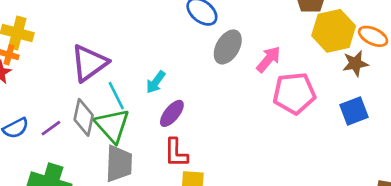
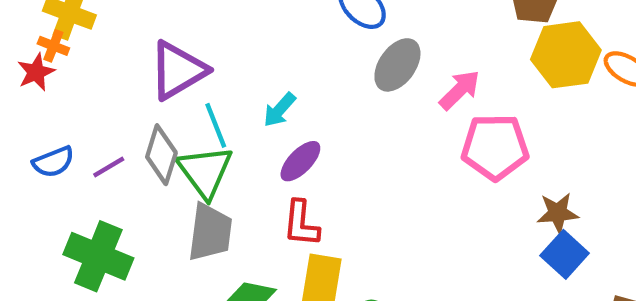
brown star: (355, 63) -> (558, 213), moved
blue square: (354, 111) -> (565, 254), moved, turned -32

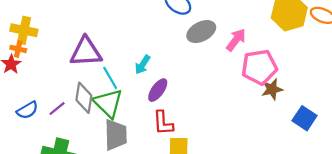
gray ellipse: (397, 65) -> (201, 32), turned 36
purple triangle: (178, 70) -> (86, 52), turned 36
brown star: (558, 213) -> (272, 89), moved

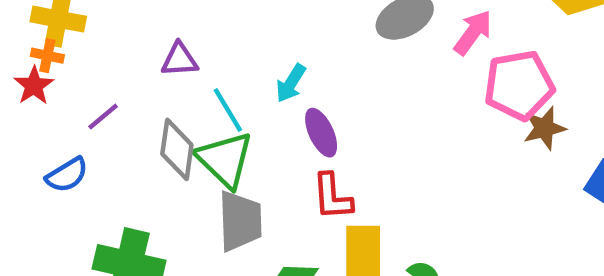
purple triangle: (86, 52) -> (180, 60), size x0.6
purple ellipse: (158, 90) -> (321, 133), turned -60
purple line: (57, 108) -> (103, 117), moved

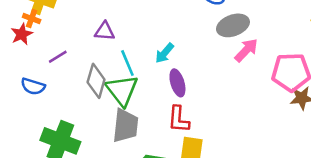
pink arrow: (473, 33) -> (246, 50), moved
blue semicircle: (67, 175) -> (33, 86), turned 40

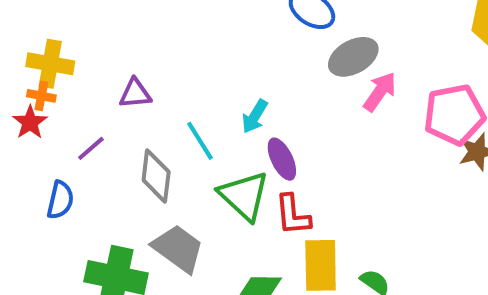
purple triangle: (105, 31) -> (135, 94), moved
blue semicircle: (33, 86) -> (60, 200), turned -85
green triangle: (122, 90) -> (244, 196), moved
gray trapezoid: (125, 126) -> (178, 248), moved, turned -51

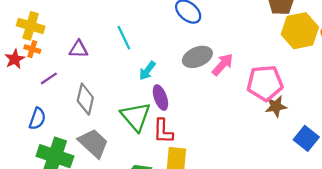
gray ellipse: (353, 57) -> (197, 57), moved
orange cross: (41, 96) -> (32, 49), moved
cyan line: (200, 141) -> (124, 38), moved
blue semicircle: (60, 200) -> (37, 119), moved

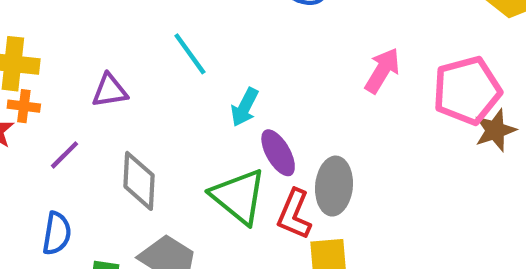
gray ellipse: (197, 57) -> (334, 186), moved, turned -52
red L-shape: (163, 131) -> (294, 214), turned 32

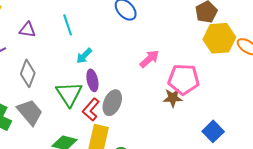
brown star: (495, 130) -> (173, 98), moved

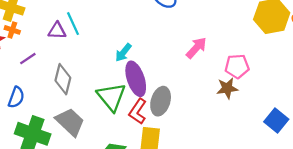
cyan line: (68, 25) -> (73, 24), moved
pink pentagon: (184, 79) -> (237, 66), size x0.7
purple ellipse: (92, 80) -> (136, 79), size x1.4

